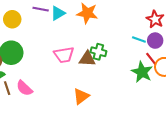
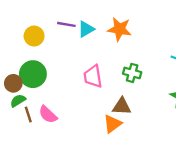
pink trapezoid: (64, 55) -> (93, 76), turned 90
brown triangle: (87, 59) -> (122, 106), moved

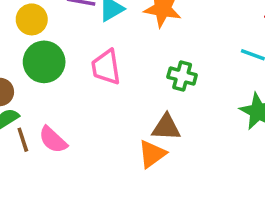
green circle: (33, 74) -> (44, 62), moved
pink trapezoid: (93, 76) -> (106, 67), moved

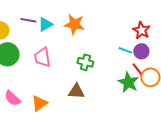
orange triangle: (152, 154) -> (39, 103), moved

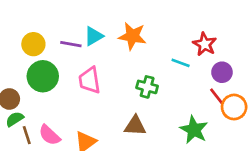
purple line: (28, 20) -> (71, 44), moved
red star: (141, 30) -> (205, 44), moved
cyan line: (125, 50) -> (181, 63), moved
green star: (128, 82) -> (194, 130), moved

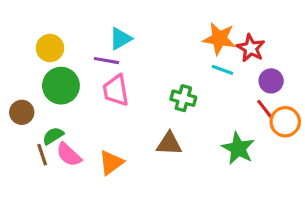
orange star: (132, 36) -> (219, 39), moved
purple line: (71, 44) -> (106, 61), moved
green semicircle: (15, 119) -> (53, 136), moved

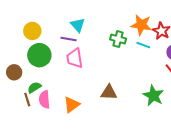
cyan triangle: (121, 39) -> (78, 25), turned -42
green cross: (183, 98) -> (118, 39), moved
pink semicircle: (69, 155) -> (44, 100), turned 42

